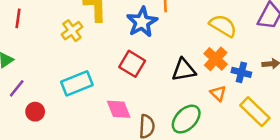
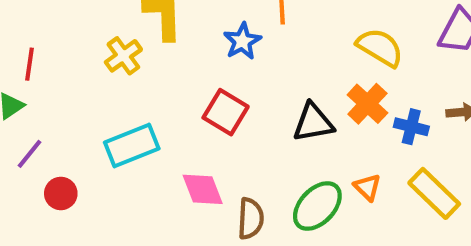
red line: (18, 18) -> (29, 64), moved
blue star: (142, 22) -> (242, 41), size x0.7
orange triangle: (218, 93) -> (367, 187), moved

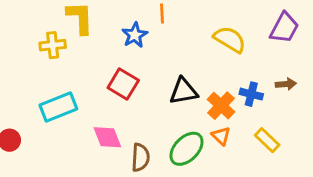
yellow cross: (123, 56) -> (53, 45), turned 30
orange cross: (367, 104) -> (221, 106), moved
yellow rectangle: (434, 193) -> (267, 140), size x0.7

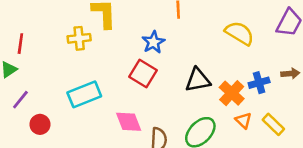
blue star: (135, 35) -> (153, 42), moved
blue cross: (251, 94) -> (259, 83), turned -30
orange triangle: (221, 136) -> (243, 120), moved

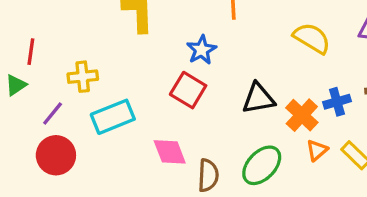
yellow cross: (79, 38) -> (83, 77), moved
purple line: (20, 100) -> (53, 113), moved
orange triangle: (243, 120) -> (317, 150), turned 36
red circle: (40, 124) -> (56, 155), size x1.5

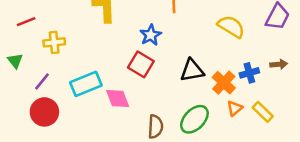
red line: (31, 52) -> (26, 22), moved, turned 60
yellow cross: (83, 77) -> (54, 42), moved
green triangle: (16, 85) -> (15, 61), turned -35
pink diamond: (170, 152) -> (118, 99), moved

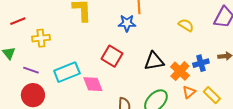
yellow semicircle: (231, 27) -> (186, 25), size x0.7
blue star: (151, 35) -> (127, 23), moved, turned 30
purple line: (42, 81) -> (31, 70), turned 70

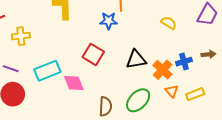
orange triangle: (189, 92) -> (172, 91), turned -32
yellow rectangle: (212, 95) -> (195, 94), turned -66

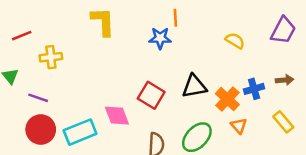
red square: (93, 54) -> (151, 95), moved
cyan rectangle: (47, 71) -> (80, 132), moved
yellow rectangle: (195, 94) -> (283, 122), moved, turned 72

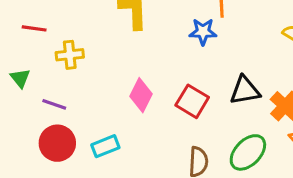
red line: (22, 36) -> (34, 28), turned 30
pink diamond: (117, 116) -> (141, 95), moved, turned 48
cyan rectangle: (80, 132) -> (105, 146), size x0.7

